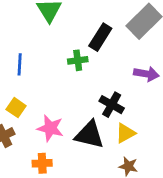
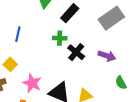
black rectangle: (100, 37) -> (70, 13), moved
black cross: (112, 105) -> (76, 52), moved

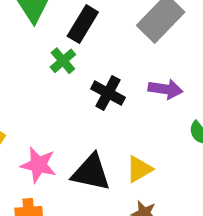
green cross: (60, 38) -> (63, 61), moved, turned -32

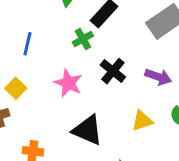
pink star: (38, 165) -> (68, 83), moved
yellow triangle: (139, 169) -> (142, 121), moved

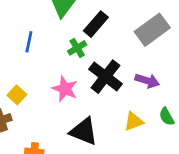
blue line: (27, 44) -> (29, 42), moved
black cross: (113, 71) -> (106, 77), size x1.4

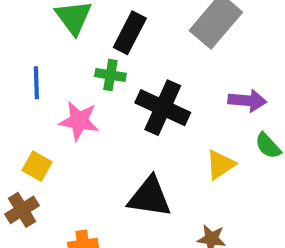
green cross: (77, 48) -> (110, 75), turned -36
purple arrow: (147, 81) -> (247, 101), moved
pink star: (65, 89) -> (79, 121), moved

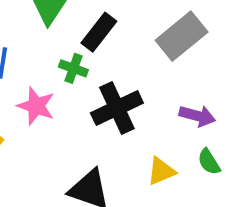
black cross: (163, 108) -> (117, 108), turned 30

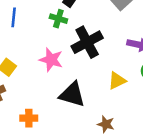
pink star: (36, 106) -> (51, 60), moved

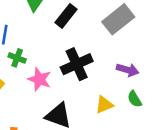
green cross: (58, 19) -> (17, 58), moved

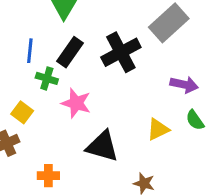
black rectangle: (66, 16) -> (70, 52), moved
black cross: (77, 64) -> (121, 52), moved

